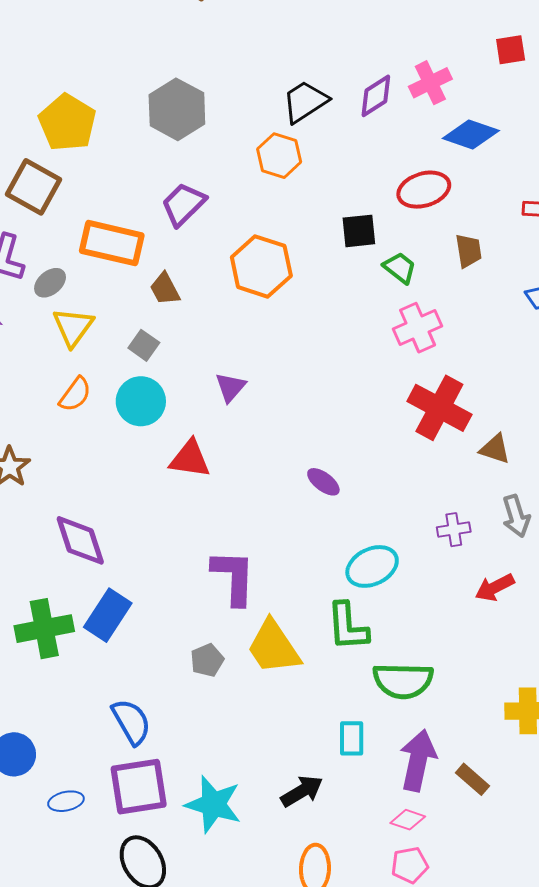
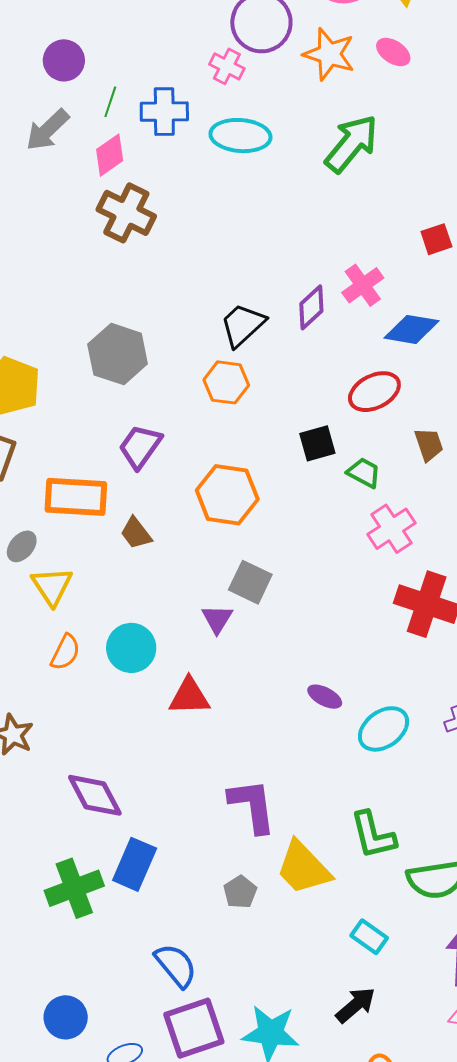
gray square: (144, 345) -> (250, 582), moved, size x1.4
cyan ellipse: (372, 566) -> (384, 729), moved
cyan rectangle: (352, 738) -> (369, 937), moved, turned -45

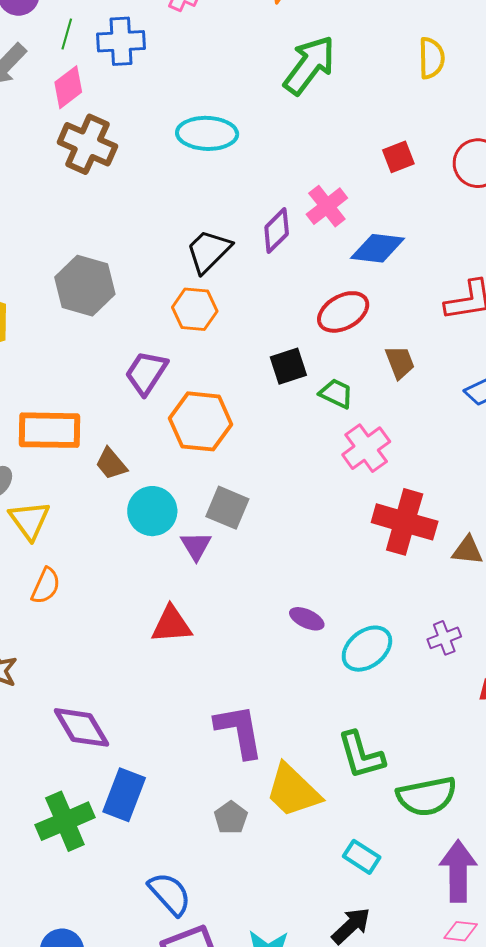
cyan ellipse: (240, 136) -> (207, 133), moved
purple trapezoid: (140, 447) -> (146, 373), moved
cyan circle: (131, 648) -> (152, 511), moved

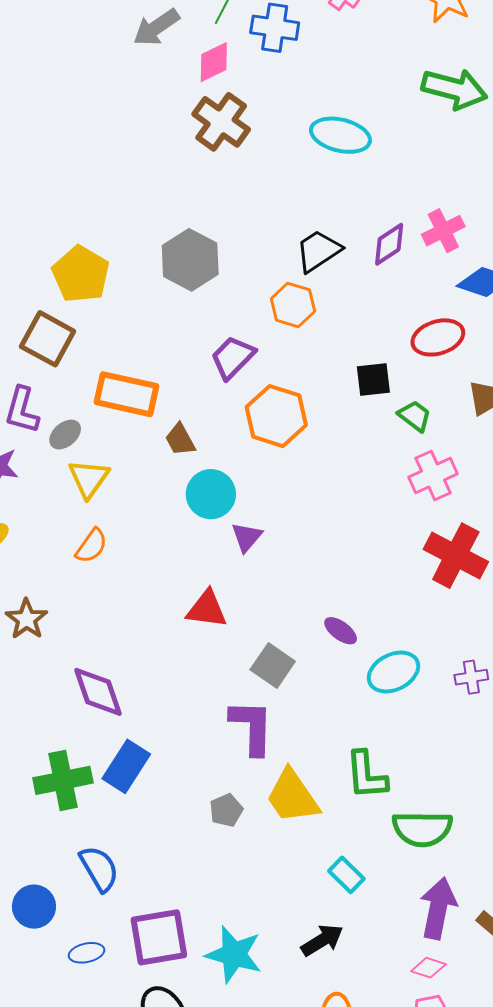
green arrow: (309, 65) -> (454, 89), turned 56
gray square: (227, 508) -> (273, 666), moved
blue semicircle: (170, 894) -> (99, 869), moved

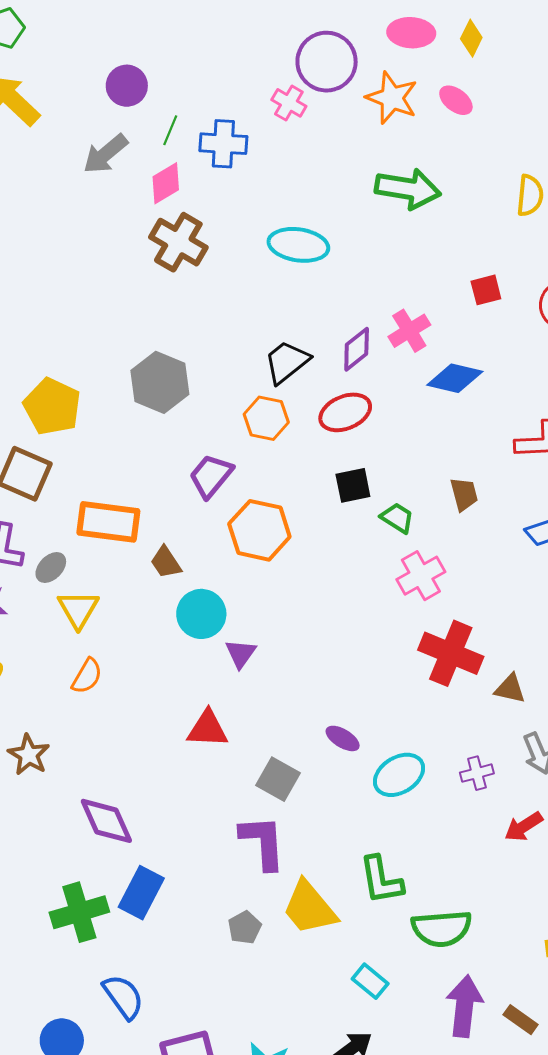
red ellipse: (438, 337) -> (345, 412), moved

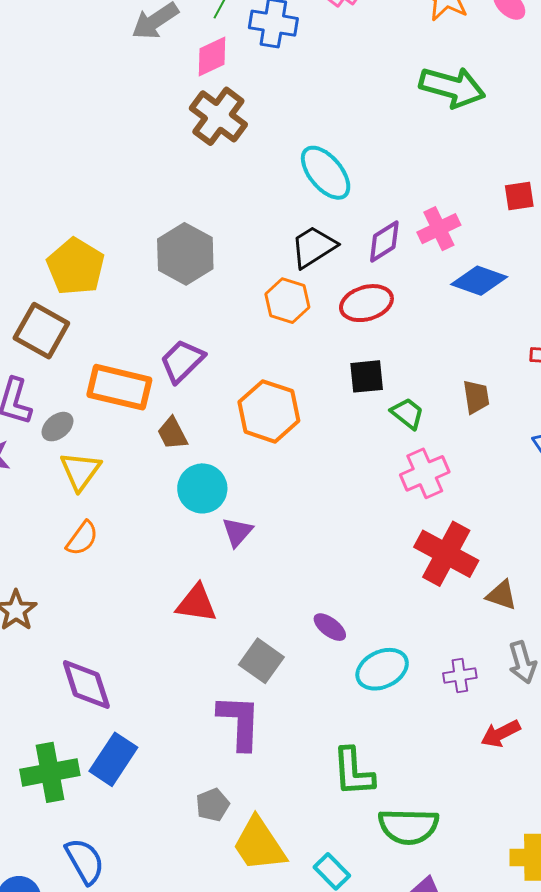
cyan ellipse: (298, 245) -> (326, 173), moved, turned 36
purple trapezoid: (211, 476) -> (182, 361), moved
yellow trapezoid: (309, 908) -> (259, 844), moved

